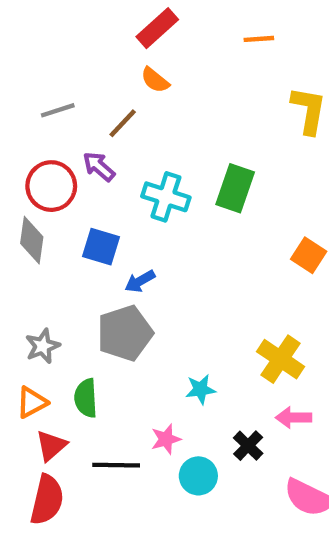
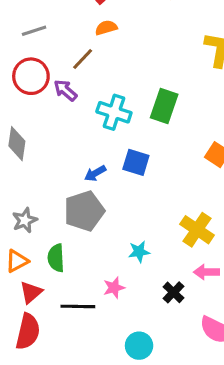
orange semicircle: (155, 80) -> (106, 28), turned 125
gray line: (58, 110) -> (34, 31), moved
red circle: (51, 186) -> (31, 76), moved
blue square: (101, 247) -> (136, 162), moved
cyan circle: (198, 476) -> (139, 346), moved

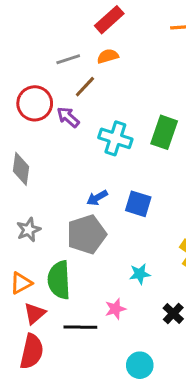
gray line: (34, 31) -> (68, 59), moved
blue square: (136, 162) -> (138, 204), moved
gray star: (25, 220) -> (29, 230), moved
green semicircle: (56, 258) -> (59, 280), size x1.4

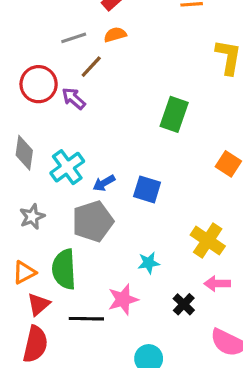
cyan cross: (115, 138) -> (67, 167), moved, turned 36
pink star: (115, 309) -> (123, 300), size x1.4

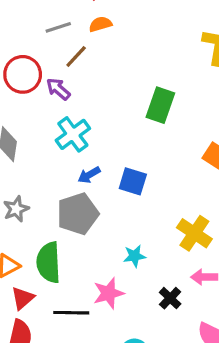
cyan cross: (67, 167) -> (73, 134), moved

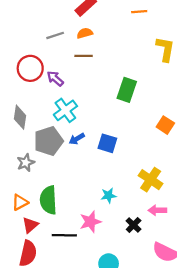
brown line: (76, 57) -> (84, 56), moved, turned 48
gray pentagon: (78, 214) -> (48, 141), moved

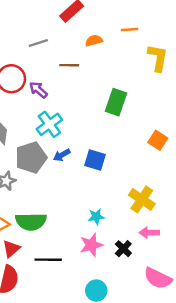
orange line: (139, 12) -> (129, 29), moved
orange semicircle: (85, 33) -> (94, 41), moved
green semicircle: (48, 200) -> (31, 222), turned -88
pink star: (90, 222) -> (91, 245), moved

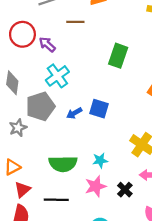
blue arrow: (62, 155) -> (74, 113), moved
green semicircle: (31, 222) -> (63, 164), moved

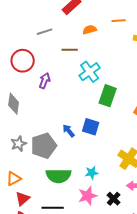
purple arrow: (47, 44) -> (45, 81), moved, turned 70
green rectangle: (118, 56) -> (108, 96), moved
cyan cross: (57, 76) -> (90, 72), moved
gray pentagon: (40, 106) -> (44, 146), moved
blue arrow: (74, 113) -> (69, 131), turned 80

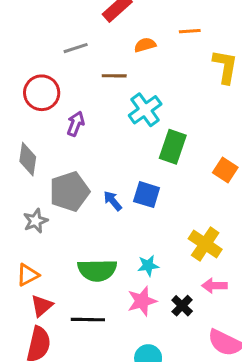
gray pentagon: (44, 146) -> (69, 192), moved

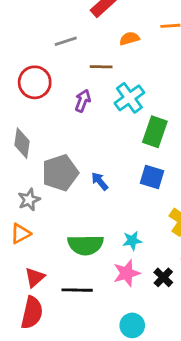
purple arrow: (76, 124) -> (83, 101), moved
blue square: (147, 195) -> (152, 177), moved
orange triangle: (28, 275) -> (21, 234), moved

